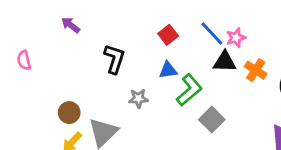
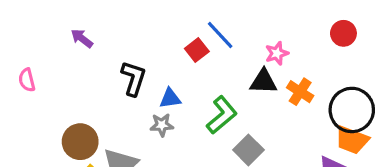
blue line: (212, 33) -> (220, 35), moved
blue triangle: (168, 70) -> (170, 98), moved
brown circle: (69, 113) -> (80, 142), size x1.4

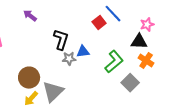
orange cross: (300, 92) -> (146, 61), moved
gray star: (162, 125) -> (69, 59), moved

